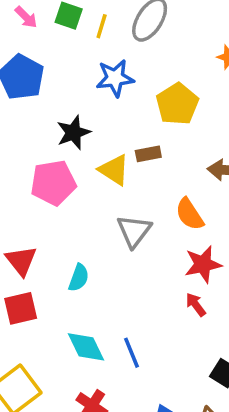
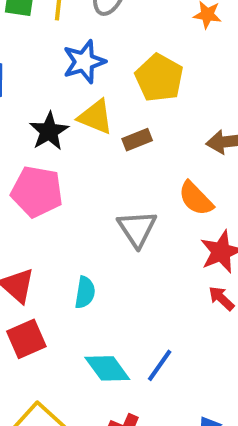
yellow triangle: (114, 170) -> (96, 117), moved
pink pentagon: (53, 183) -> (37, 192), turned 30
blue line: (132, 353) -> (160, 365), turned 68

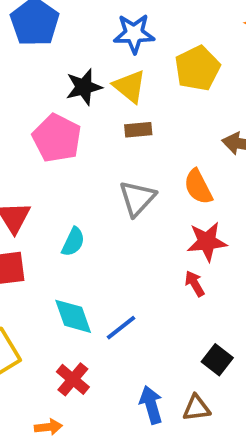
brown rectangle: (137, 140) -> (138, 130), moved

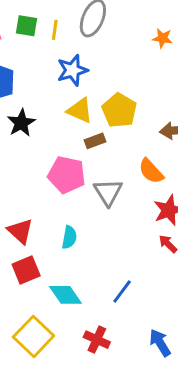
yellow pentagon: (197, 68) -> (119, 110), moved
black star: (84, 87) -> (21, 123), moved
pink pentagon: (57, 138) -> (67, 175), moved
cyan diamond: (73, 316) -> (65, 295), moved

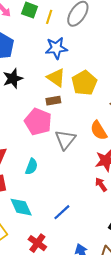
brown rectangle: (95, 141) -> (53, 101), moved

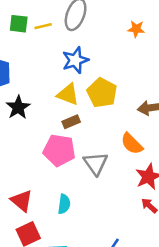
yellow line: (49, 17) -> (43, 26), turned 72
blue star: (56, 48) -> (75, 60), moved

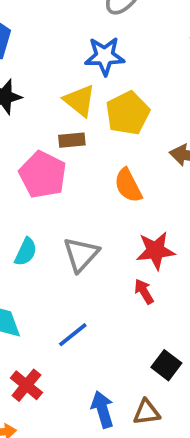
orange semicircle: (132, 144) -> (128, 185), moved
gray triangle: (96, 163) -> (81, 254), moved

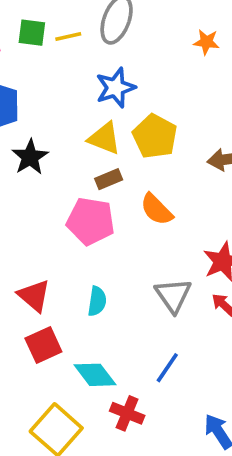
orange semicircle: (128, 185) -> (156, 209), moved
gray triangle: (81, 254) -> (173, 295), moved
red cross: (26, 385) -> (127, 413), moved

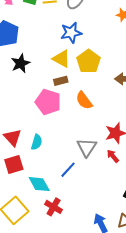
cyan semicircle: (97, 301) -> (37, 142), moved
blue line: (167, 368) -> (68, 170), moved

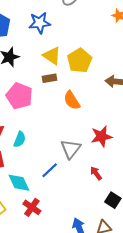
blue star: (71, 33) -> (40, 23), moved
pink pentagon: (48, 102) -> (19, 96), moved
red arrow: (113, 156) -> (96, 173), moved

